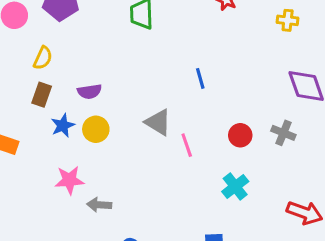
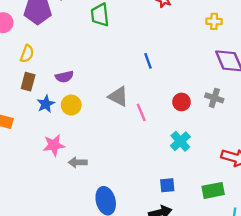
yellow cross: (288, 20) -> (214, 21), moved

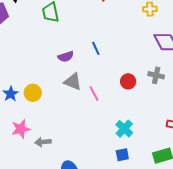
purple semicircle: (64, 77) -> (66, 57), moved
cyan cross: (180, 141) -> (124, 129), moved

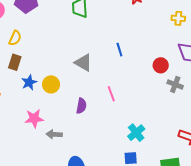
purple semicircle: (66, 57) -> (81, 106), moved, turned -70
red circle: (128, 81) -> (161, 65), moved
gray triangle: (73, 82) -> (83, 63), moved

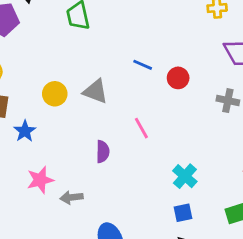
blue line: (119, 50) -> (143, 65), turned -40
red circle: (161, 65) -> (178, 78), moved
yellow circle: (51, 84) -> (55, 94), moved

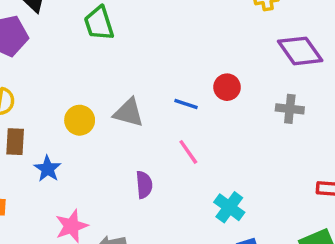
blue line: (143, 65) -> (186, 104), moved
cyan cross: (185, 176) -> (229, 207), moved

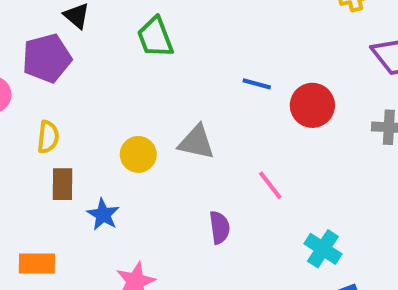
red circle: (227, 87) -> (312, 105), size x1.4
blue line: (186, 104) -> (257, 84), moved

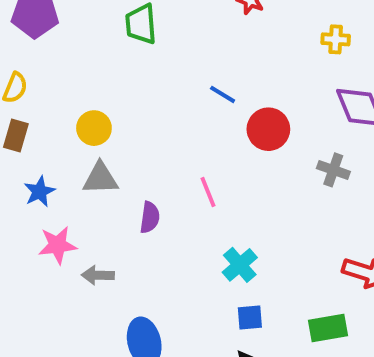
gray triangle: (196, 142) -> (100, 178), moved, turned -30
blue star: (103, 215) -> (40, 192), moved

